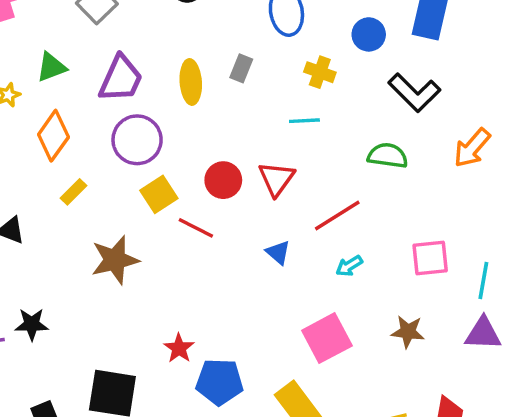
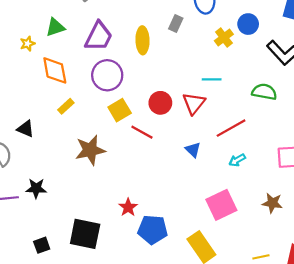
blue circle: (369, 34) -> (248, 24), moved
gray rectangle: (241, 68) -> (176, 23), moved
yellow cross: (320, 72) -> (224, 38), turned 30
cyan line: (304, 121) -> (212, 79), moved
orange diamond: (53, 136) -> (55, 70), turned -48

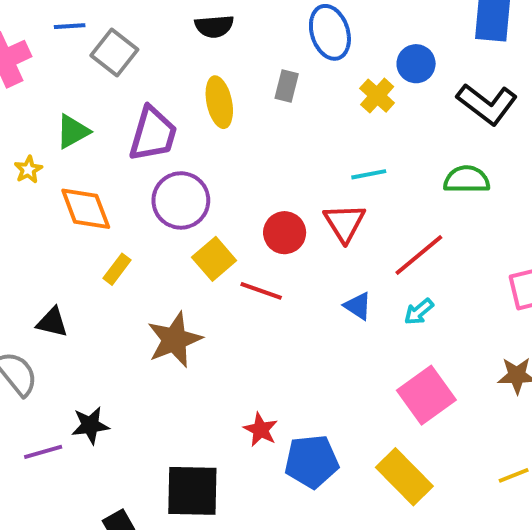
yellow ellipse: (142, 40) -> (219, 102), moved
cyan arrow: (237, 160) -> (419, 312), moved

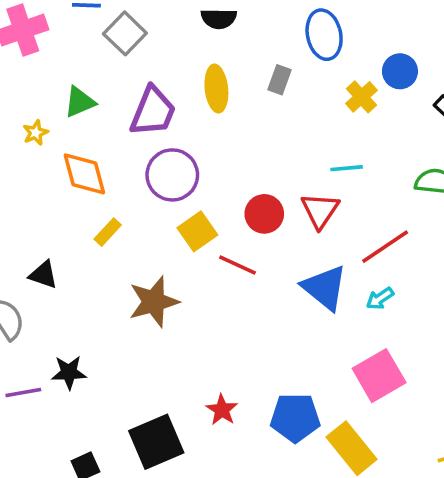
blue triangle: (358, 306) -> (325, 288), size x1.8
red star: (261, 430) -> (222, 410), moved
blue pentagon: (312, 461) -> (295, 418), moved
black square: (192, 491) -> (156, 442), turned -30

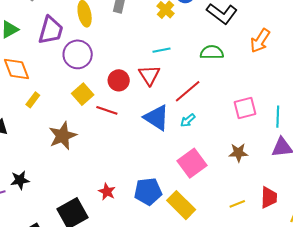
purple circle: (172, 175) -> (78, 54), moved

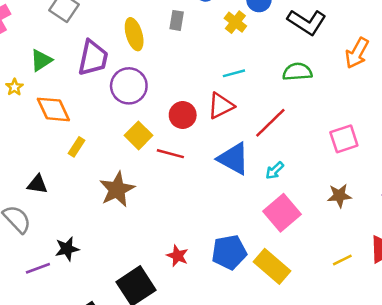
red triangle: (149, 75) -> (221, 106), turned 40
cyan arrow: (188, 120) -> (275, 170), moved

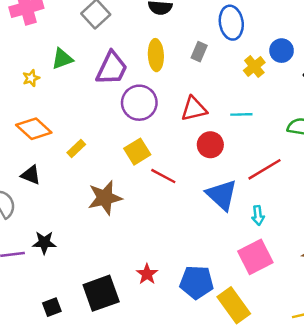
red triangle: (221, 106) -> (194, 109), moved
orange diamond: (53, 109) -> (34, 129), moved, turned -36
red circle: (183, 115) -> (210, 145), moved
cyan arrow: (275, 170) -> (258, 215), turned -66

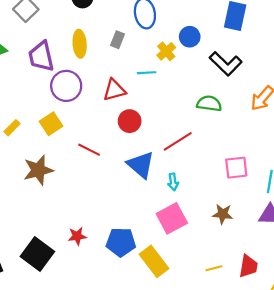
purple trapezoid: (112, 68) -> (41, 56), turned 144
cyan line: (241, 114) -> (147, 73), moved
yellow square: (137, 152) -> (51, 124), moved
red star: (147, 274) -> (77, 236), turned 30
black square: (101, 293) -> (37, 254), turned -32

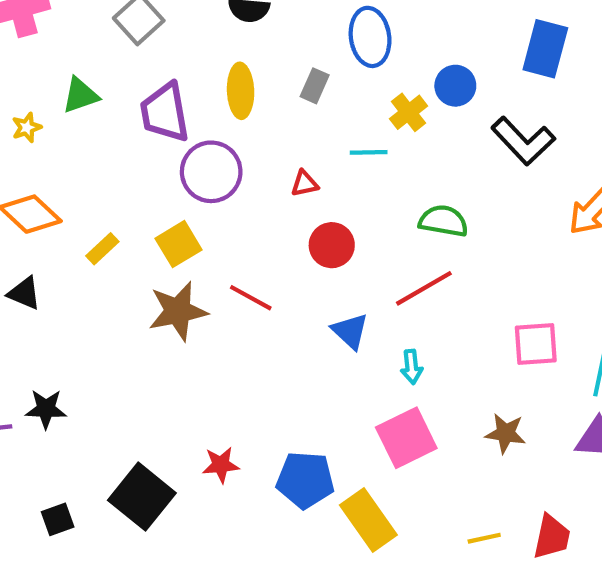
red triangle: (114, 90) -> (304, 184), size x0.6
green semicircle: (209, 104) -> (443, 221), moved
blue triangle: (141, 165) -> (350, 331), size x0.7
brown star: (38, 170) -> (178, 311), moved

